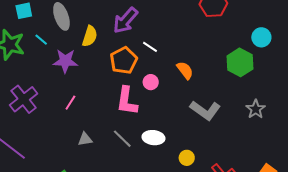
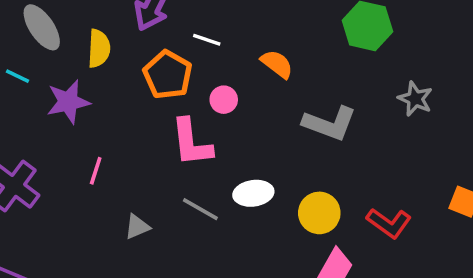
yellow circle: (187, 158) -> (319, 213), size x1.5

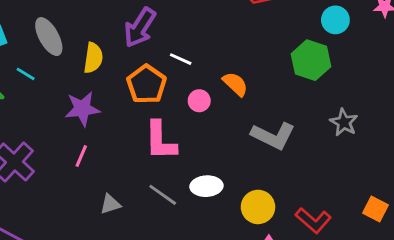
pink circle: (224, 100) -> (199, 101), moved
purple star: (68, 102) -> (82, 109), moved

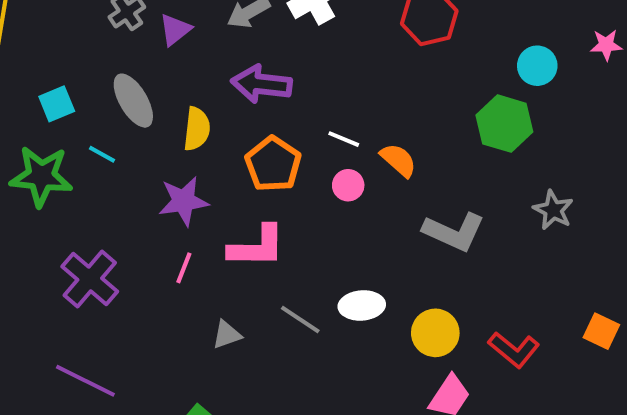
purple arrow: (140, 27) -> (261, 84), turned 66
white line: (181, 59) -> (344, 139), moved
pink L-shape: (160, 141) -> (257, 247), moved, turned -87

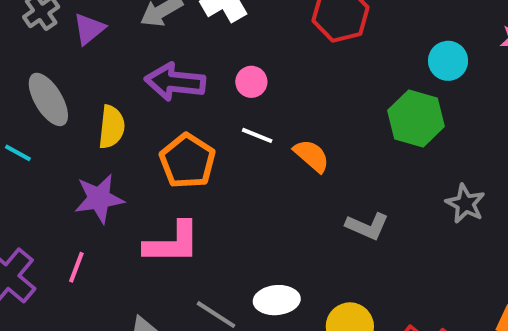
pink circle: (348, 185) -> (251, 82), moved
gray L-shape: (454, 232) -> (367, 226), size x0.7
pink line: (184, 268) -> (76, 267), moved

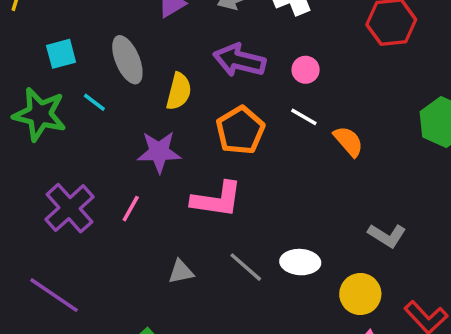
gray L-shape: (367, 226) -> (387, 235), moved

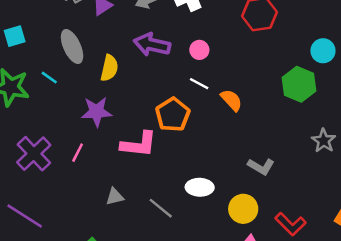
cyan square: (61, 54) -> (15, 36), moved
orange pentagon: (240, 130) -> (173, 115), moved
gray line: (246, 267) -> (161, 208), moved

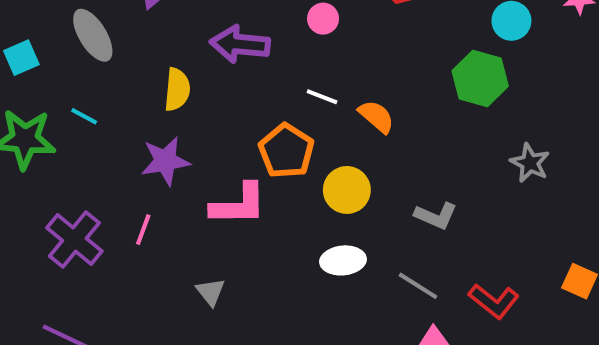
gray ellipse: (72, 47) -> (93, 35), moved
pink circle: (199, 50) -> (323, 19), moved
gray triangle: (115, 197) -> (211, 292), turned -48
gray line: (161, 208) -> (418, 286), moved
yellow circle: (243, 209) -> (347, 190), moved

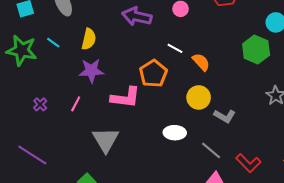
yellow semicircle: (177, 90) -> (89, 39), moved
yellow circle: (347, 190) -> (199, 97), moved
purple cross: (74, 240) -> (40, 104), size x0.5
gray triangle: (211, 292) -> (106, 140), size x1.8

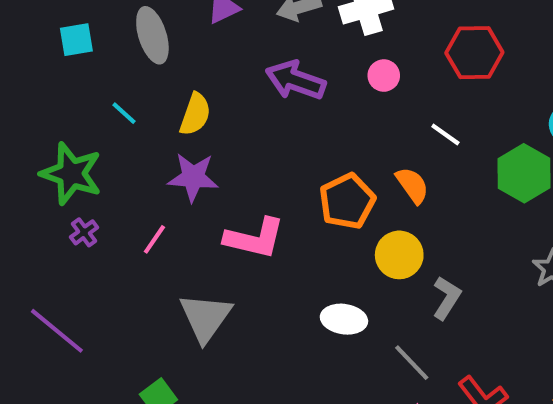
white line: (175, 48) -> (445, 135), moved
green star: (22, 50) -> (71, 174), moved
orange pentagon: (153, 73) -> (347, 201), moved
gray L-shape: (225, 116) -> (447, 298), turned -95

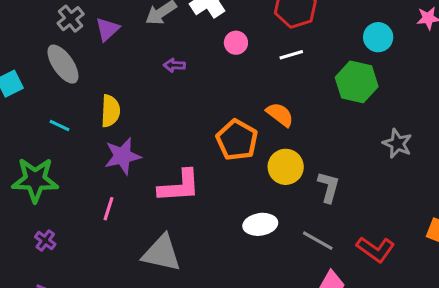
purple arrow: (295, 80) -> (174, 65), size x0.5
white line: (445, 135) -> (291, 55), moved, turned -35
purple cross: (84, 232) -> (45, 241), moved
gray triangle: (206, 317) -> (162, 253), turned -36

